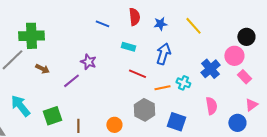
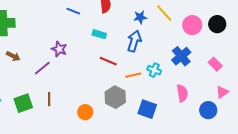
blue star: (160, 24) -> (140, 17), moved
pink circle: (234, 56) -> (192, 25), moved
brown line: (78, 126) -> (49, 99), moved

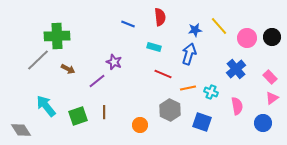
cyan cross: (154, 70) -> (211, 92), moved
pink triangle: (222, 92) -> (272, 98), moved

